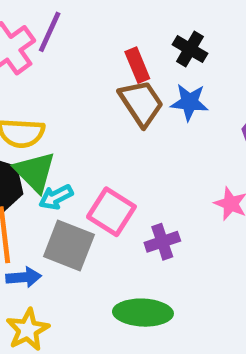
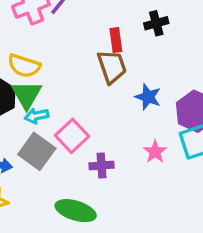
black cross: (190, 49) -> (156, 23), moved, turned 30
blue star: (189, 102) -> (148, 97), moved

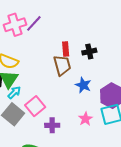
black cross: (156, 23) -> (89, 52), moved
cyan arrow: (37, 116) -> (14, 93), turned 144

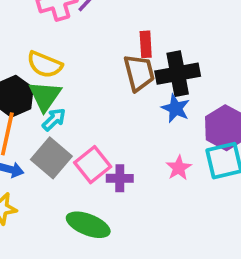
black cross: (89, 52) -> (178, 74), moved, size x1.6
pink square: (35, 106) -> (93, 165), moved

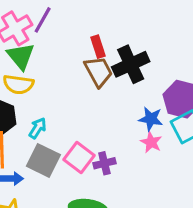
green triangle: (45, 96) -> (21, 56), moved
blue star: (176, 108) -> (151, 119), moved

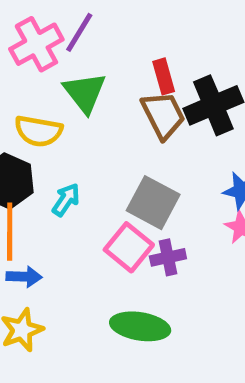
green triangle: (21, 56) -> (85, 93), moved
gray square: (43, 160) -> (153, 203), moved

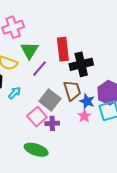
purple line: (79, 32) -> (39, 69), moved
red rectangle: (164, 76) -> (63, 49), size x1.6
brown trapezoid: (163, 115) -> (72, 90), moved

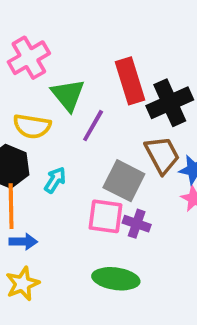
pink square: (37, 117) -> (106, 216), turned -30
purple cross: (52, 123) -> (137, 224), turned 32

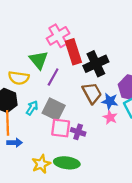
pink cross: (29, 58) -> (58, 36), moved
gray square: (124, 181) -> (54, 109), moved
yellow star: (23, 284) -> (41, 164), moved

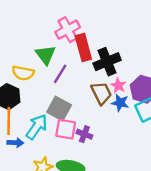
cyan arrow: (32, 108) -> (37, 127), moved, size x1.6
pink star: (110, 117) -> (118, 85), moved

